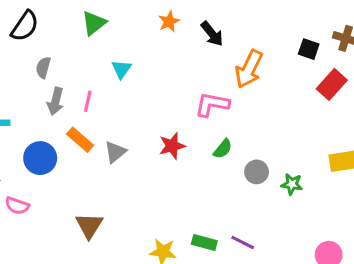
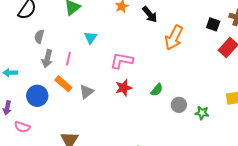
pink L-shape: (212, 104) -> (122, 61), moved

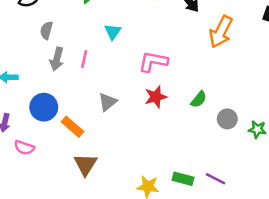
orange rectangle: (63, 84) -> (72, 127), moved

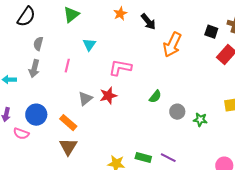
gray arrow: (57, 59) -> (34, 69), moved
red star: (156, 97) -> (108, 96), moved
blue circle: (44, 107) -> (36, 115), moved
orange rectangle: (72, 127) -> (68, 123), moved

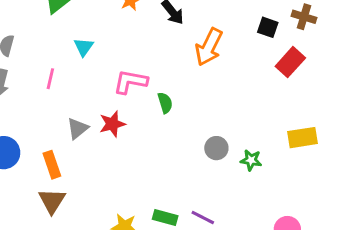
green semicircle: (155, 97) -> (165, 103), moved, turned -56
orange rectangle: (68, 123) -> (52, 165), turned 30

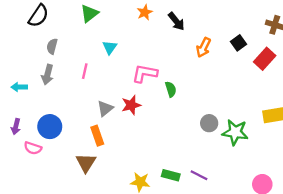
black square: (268, 27) -> (239, 43), moved, turned 35
orange arrow: (209, 47) -> (204, 47), size x0.7
green star: (251, 160) -> (235, 132), size x1.6
orange rectangle: (52, 165) -> (97, 136), moved

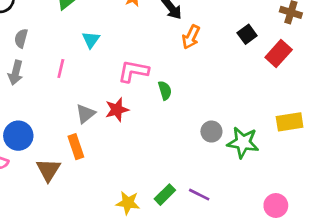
orange arrow: (204, 47) -> (191, 37), moved
brown triangle: (86, 163) -> (48, 170), moved
green rectangle: (171, 175) -> (165, 195), turned -60

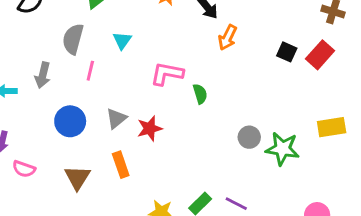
black square: (247, 34) -> (287, 52), moved, turned -30
gray semicircle: (21, 38) -> (73, 39), moved, size x1.5
red star: (117, 110) -> (150, 128), moved
blue circle: (18, 136) -> (70, 121), moved
orange rectangle: (76, 147) -> (121, 165), moved

